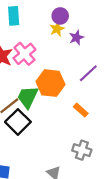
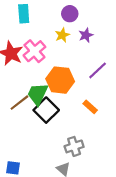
yellow star: (57, 29) -> (62, 35), moved
black square: (18, 122) -> (46, 110), moved
gray cross: (82, 150) -> (74, 146), moved, turned -36

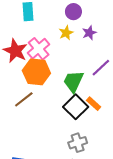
orange hexagon: (60, 80) -> (36, 72), moved
green trapezoid: (38, 94) -> (73, 81), moved
black square: (46, 110) -> (76, 107), moved

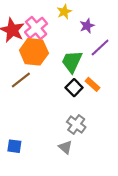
purple star: (89, 33) -> (87, 26), moved
black square: (76, 107) -> (74, 88), size x0.7
gray cross: (78, 143) -> (76, 124), turned -36

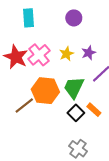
yellow star: (64, 12) -> (66, 54), moved
orange hexagon: (34, 52) -> (45, 91), moved

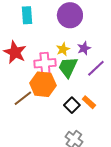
purple circle: (74, 18) -> (70, 15), size x1.6
pink cross: (39, 55) -> (45, 63), moved, turned 35
green trapezoid: (74, 88) -> (68, 67), moved

